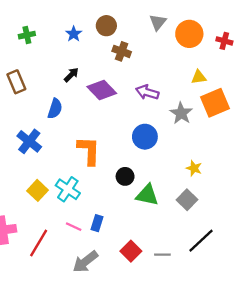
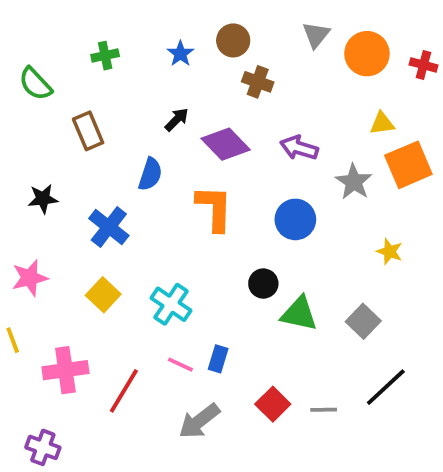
orange L-shape: (89, 151) -> (214, 208), moved
yellow star: (194, 168) -> (390, 251), moved
yellow square: (37, 190) -> (103, 295), moved

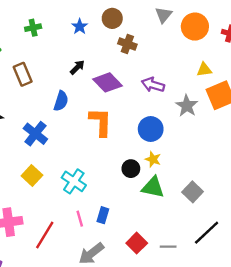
yellow star: (390, 251) -> (153, 159), moved
pink line: (180, 365) -> (80, 219), turned 49

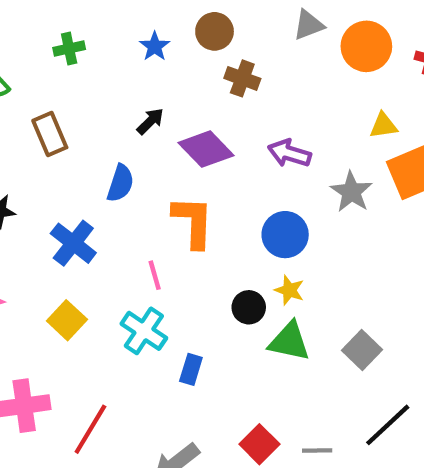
gray triangle: (163, 15) -> (309, 25), turned 30
blue rectangle: (103, 215) -> (191, 369), moved
pink line: (80, 219) -> (155, 275), moved

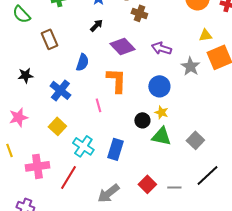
black arrow: (150, 121) -> (96, 25), moved
cyan cross: (144, 331) -> (83, 146), moved
blue rectangle: (191, 369) -> (115, 149), size x1.5

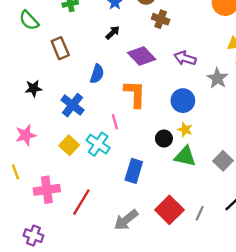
cyan cross: (83, 146) -> (98, 144), moved
red square: (147, 184) -> (169, 210), size x1.4
gray line: (174, 187) -> (200, 213), turned -64

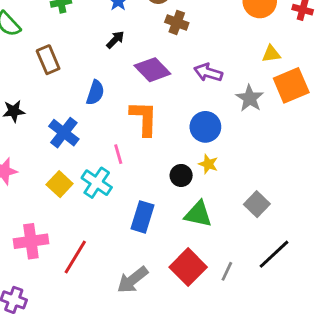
green triangle: (185, 156) -> (198, 214), moved

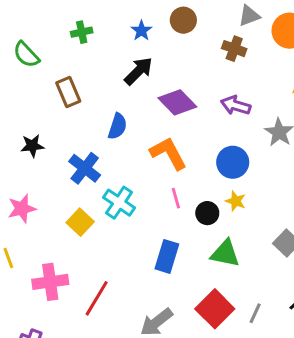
brown cross: (177, 22) -> (234, 49), moved
black arrow: (115, 40) -> (138, 71), size x1.5
orange L-shape: (144, 118) -> (168, 153), turned -30
pink line: (118, 154) -> (176, 198), moved
cyan cross: (97, 183) -> (119, 203), moved

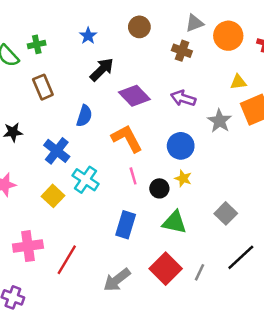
blue star: (141, 31) -> (88, 36), moved
green cross: (82, 32) -> (37, 44), moved

